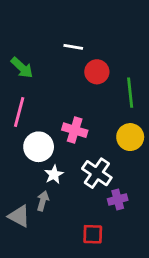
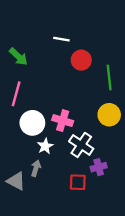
pink cross: (75, 130) -> (63, 121), moved
red square: (93, 234) -> (78, 182), moved

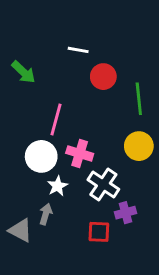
pink line: (16, 94) -> (56, 119), moved

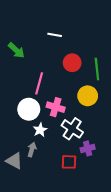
red circle: (103, 77) -> (72, 63), moved
yellow circle: (139, 146) -> (88, 96), moved

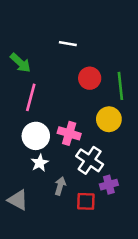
pink line: (39, 83) -> (31, 97), moved
white star: (40, 130) -> (40, 163), moved
gray arrow: (32, 149) -> (60, 186), moved

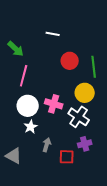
white cross: (90, 160) -> (79, 117), moved

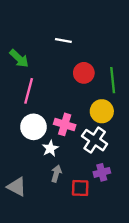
white star: (31, 127) -> (50, 148), moved

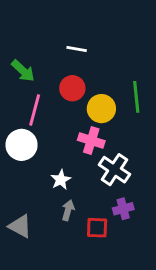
red circle: (84, 73) -> (72, 88), moved
yellow circle: (102, 111) -> (101, 109), moved
pink cross: (65, 124) -> (91, 141), moved
white circle: (33, 127) -> (22, 145), moved

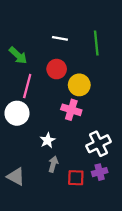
green line: (136, 97) -> (96, 43), moved
white cross: (114, 170) -> (98, 144), moved, turned 30
purple cross: (123, 209) -> (100, 172), moved

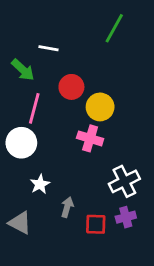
white line: (60, 38) -> (49, 48), moved
green line: (96, 43) -> (114, 28), moved, turned 35
white star: (48, 140) -> (40, 184), moved

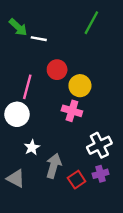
green arrow: (23, 70) -> (18, 27), moved
gray arrow: (67, 207) -> (54, 166), size x1.5
red square: (96, 224) -> (77, 180), turned -36

